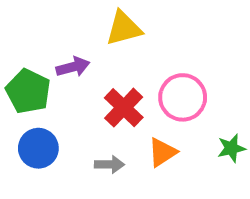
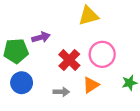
yellow triangle: (124, 28) -> (89, 16), moved
green pentagon: (28, 91) -> (16, 51), turned -30

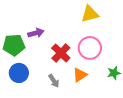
yellow triangle: (89, 16) -> (90, 14), moved
gray arrow: (61, 92) -> (54, 81), turned 56

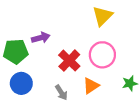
yellow triangle: (90, 14) -> (102, 16), turned -30

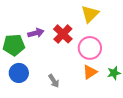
red cross: (69, 61) -> (63, 34), moved
orange triangle: (91, 86) -> (90, 72), moved

